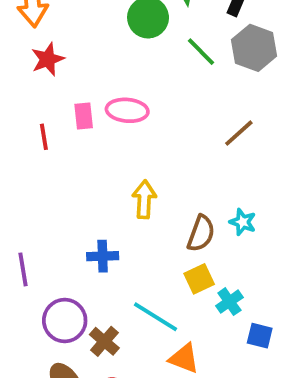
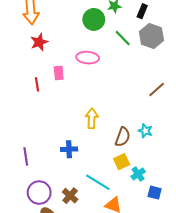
pink ellipse: (127, 110) -> (88, 58), moved
brown line: (239, 133) -> (157, 90), moved
purple circle: (65, 321) -> (39, 193), moved

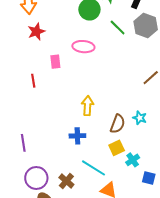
red line: (37, 84) -> (33, 81), moved
blue cross: (69, 149) -> (77, 136), moved

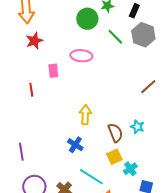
brown semicircle: (118, 124) -> (115, 133), turned -42
blue cross: (77, 136) -> (75, 145), turned 35

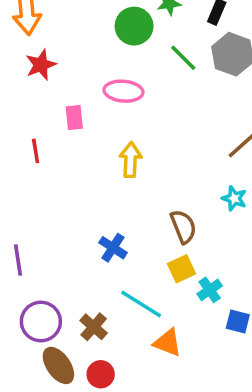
yellow arrow: (85, 115) -> (131, 160), moved
cyan star: (137, 127) -> (234, 198), moved

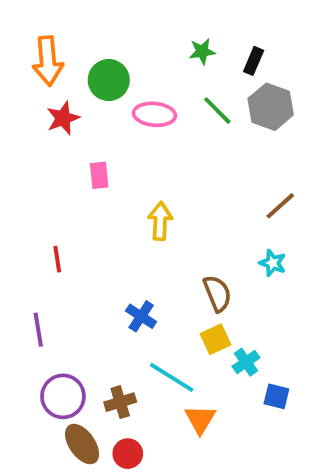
green circle: (134, 26) -> (109, 80), moved
pink ellipse: (124, 91) -> (154, 114), moved
red line: (36, 151) -> (57, 259), moved
brown cross: (94, 327) -> (120, 402), turned 32
orange triangle: (167, 343) -> (200, 419), turned 40

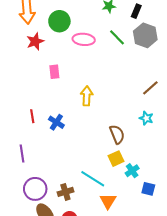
blue cross: (141, 316) -> (56, 122), moved

